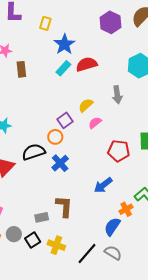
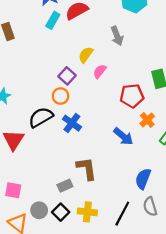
blue arrow: (103, 185) -> (123, 136), turned -90
orange cross: (126, 209) -> (147, 120), moved
gray semicircle: (113, 253) -> (150, 207), turned -126

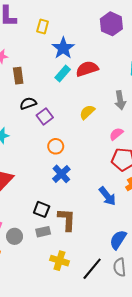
pink semicircle: (100, 71) -> (116, 134), moved
purple square: (67, 76) -> (45, 116), moved
black semicircle: (41, 117) -> (28, 103), moved, size x0.7
gray circle: (39, 210) -> (15, 236), moved
black square: (61, 212) -> (42, 209), moved, turned -35

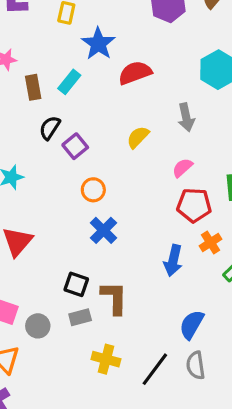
cyan rectangle: (63, 74) -> (69, 82), moved
black semicircle: (28, 103) -> (50, 128), turned -35
blue arrow: (107, 196) -> (173, 261), turned 54

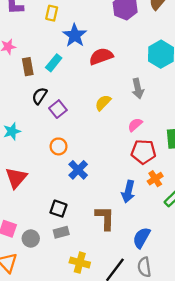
orange circle: (93, 190) -> (59, 146), moved
brown L-shape: (114, 298) -> (105, 218), moved

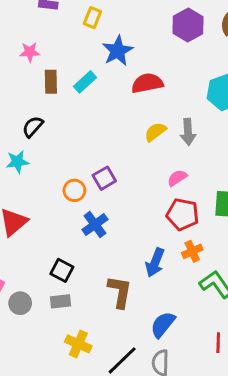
black semicircle: (40, 96) -> (33, 127), moved
yellow semicircle: (103, 103) -> (155, 132), moved
purple square: (58, 109) -> (104, 178), moved

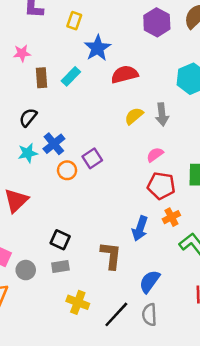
cyan star: (17, 162) -> (28, 153), moved
blue cross: (95, 224) -> (54, 144), moved

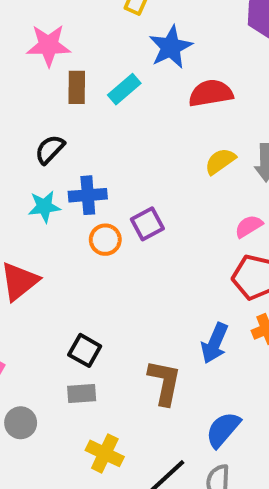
pink star: (22, 53) -> (48, 45), size x1.5
blue cross: (54, 144) -> (88, 195), turned 30
gray circle: (26, 270) -> (21, 423), moved

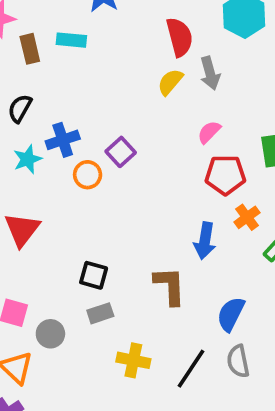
cyan rectangle: (124, 89) -> (71, 40), turned 60
red semicircle: (211, 93) -> (180, 37), moved, turned 99
gray circle: (21, 423) -> (50, 334), moved

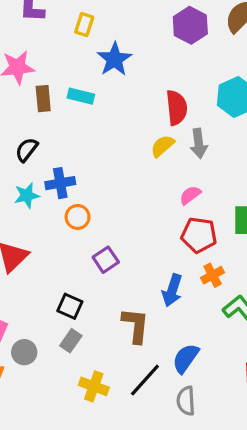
purple square: (121, 152) -> (106, 260), moved
gray rectangle: (100, 313) -> (71, 341), turned -45
black line: (191, 369) -> (145, 380), moved

